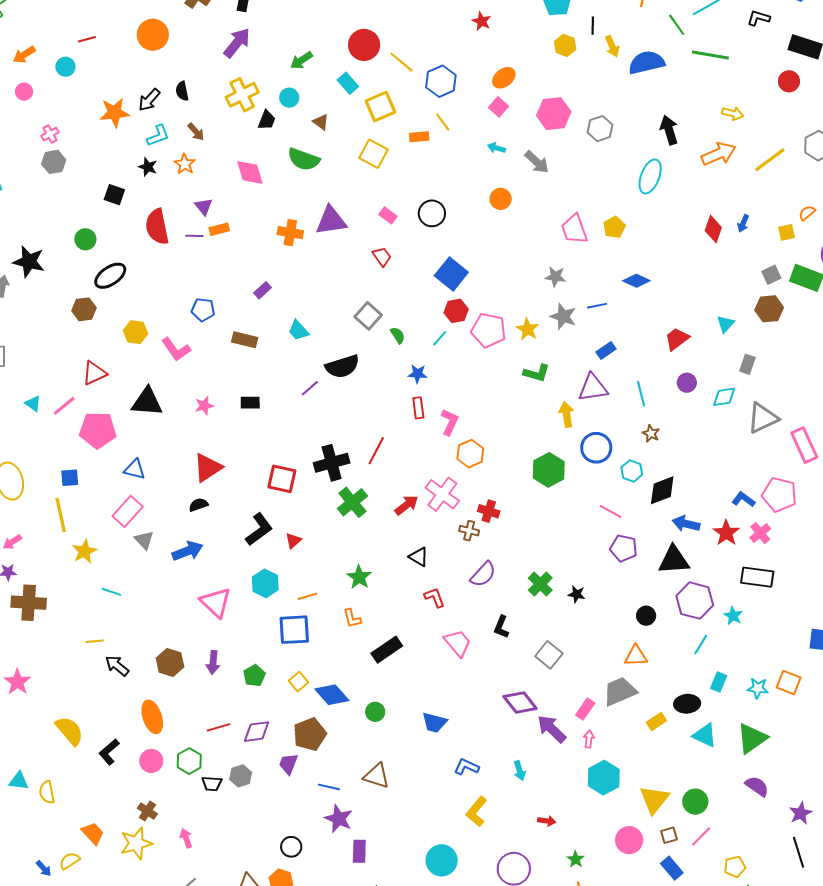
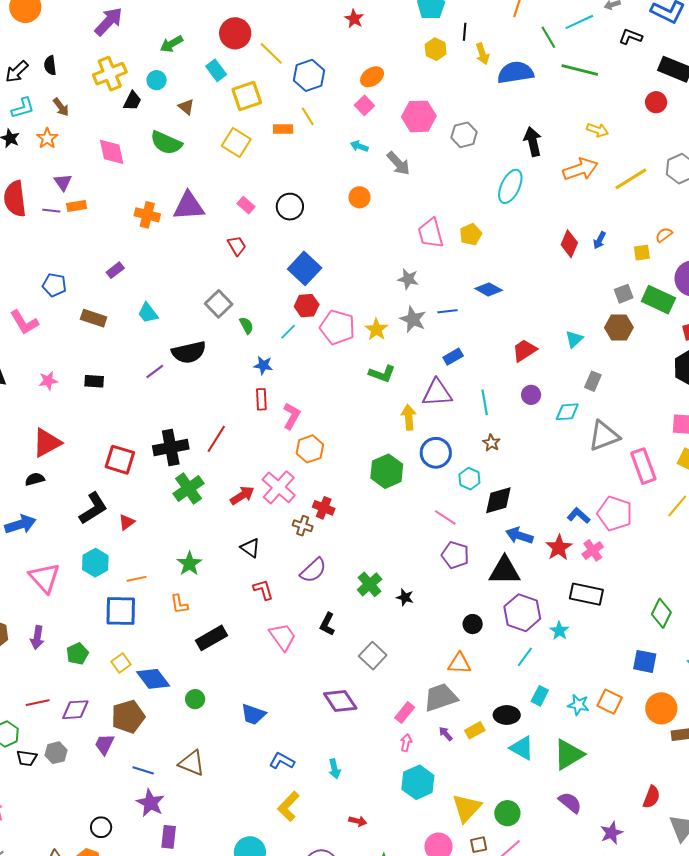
purple arrow: (552, 729) -> (446, 734), moved, size x0.5

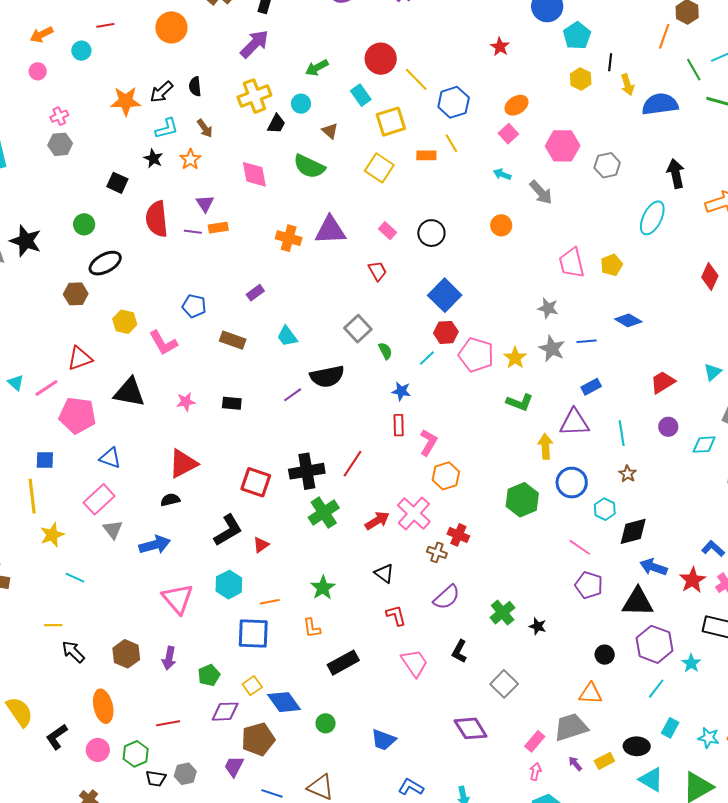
purple diamond: (75, 710) -> (225, 712), moved

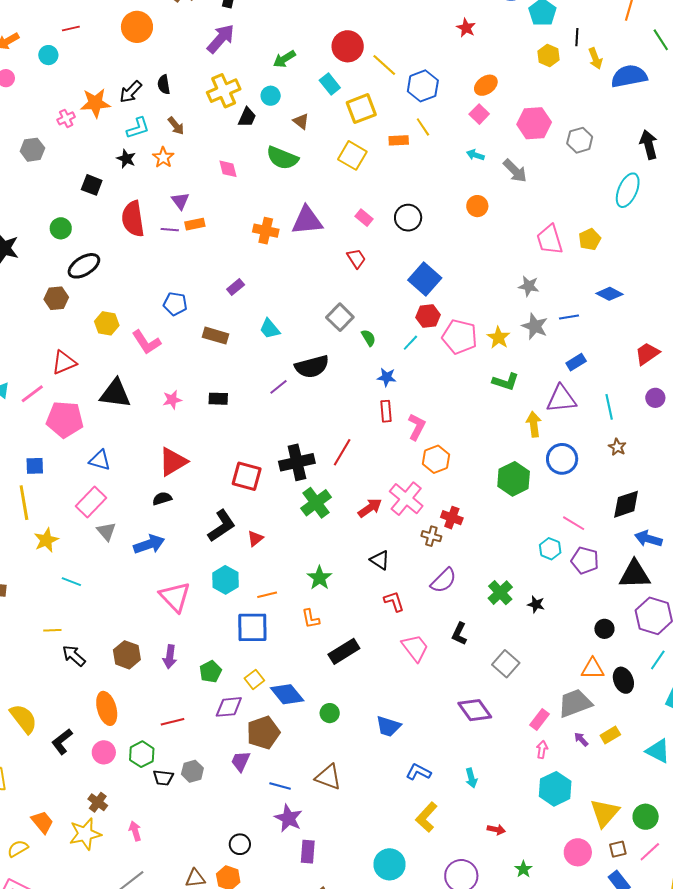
pink cross: (59, 116) -> (66, 118), moved
pink diamond: (254, 174) -> (228, 169), size x0.7
cyan hexagon: (605, 509) -> (550, 549), moved
black ellipse: (637, 746) -> (623, 680), moved, turned 70

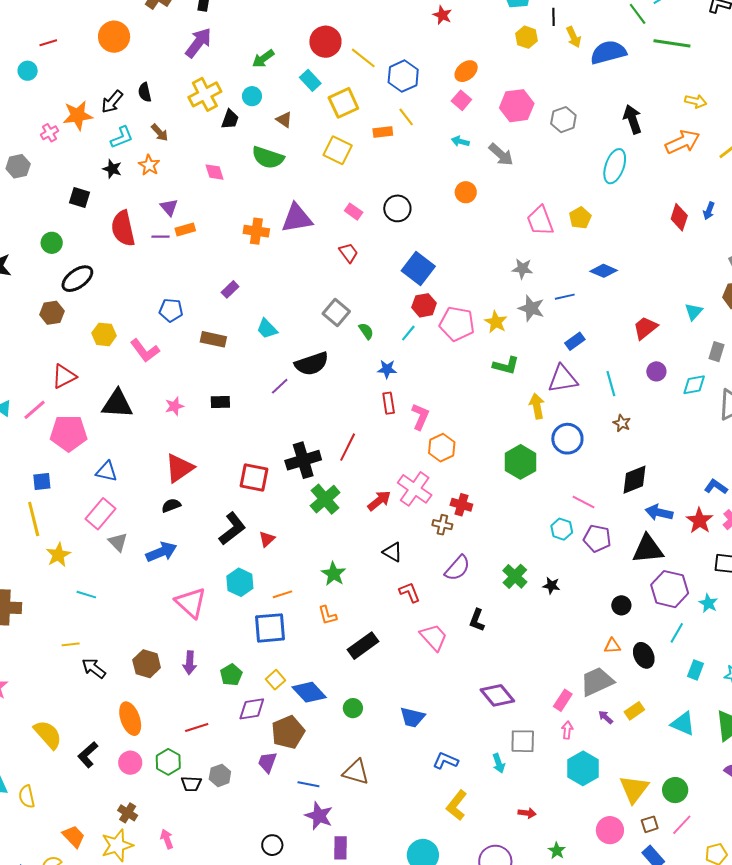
gray square: (506, 664) -> (523, 741), moved, turned -36
orange triangle: (593, 669) -> (612, 646), size x0.7

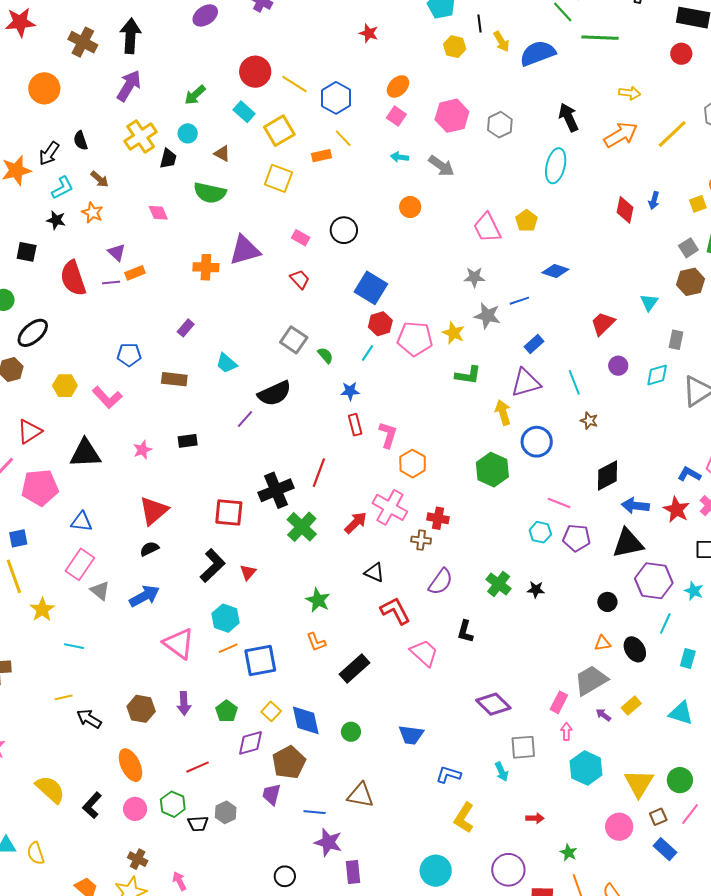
red L-shape: (410, 592) -> (395, 611), size x1.4
orange line: (282, 594) -> (228, 648), moved
blue diamond: (309, 692) -> (306, 720), turned 36

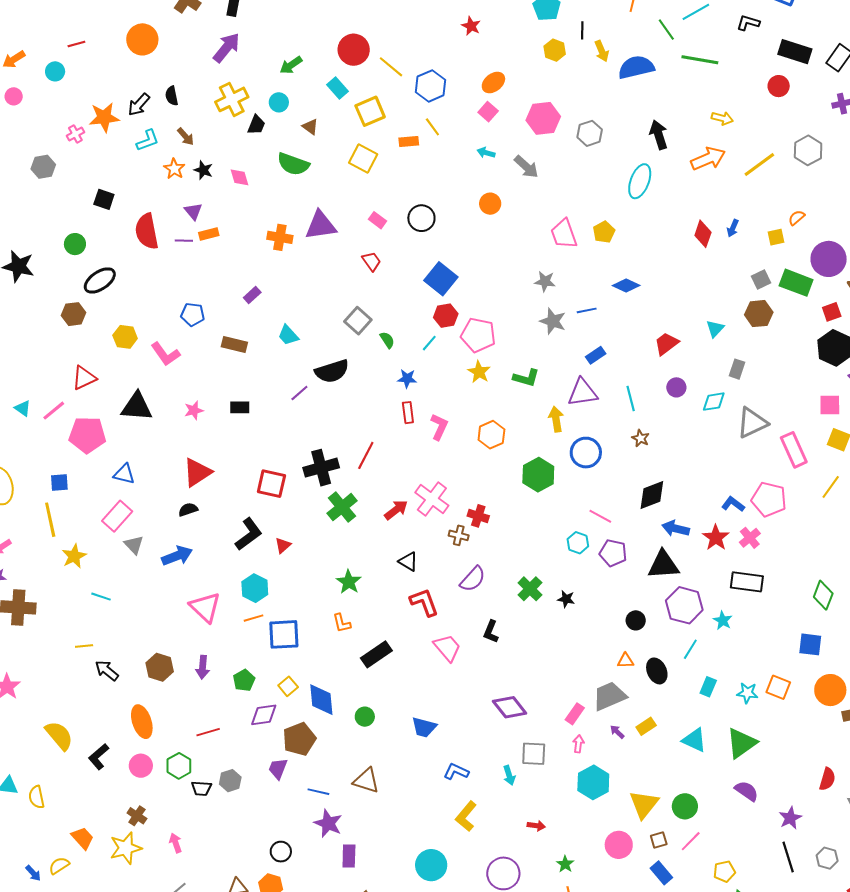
black star: (56, 220) -> (203, 170), moved
yellow star: (453, 333) -> (479, 372), moved
orange hexagon: (413, 464) -> (491, 435), moved

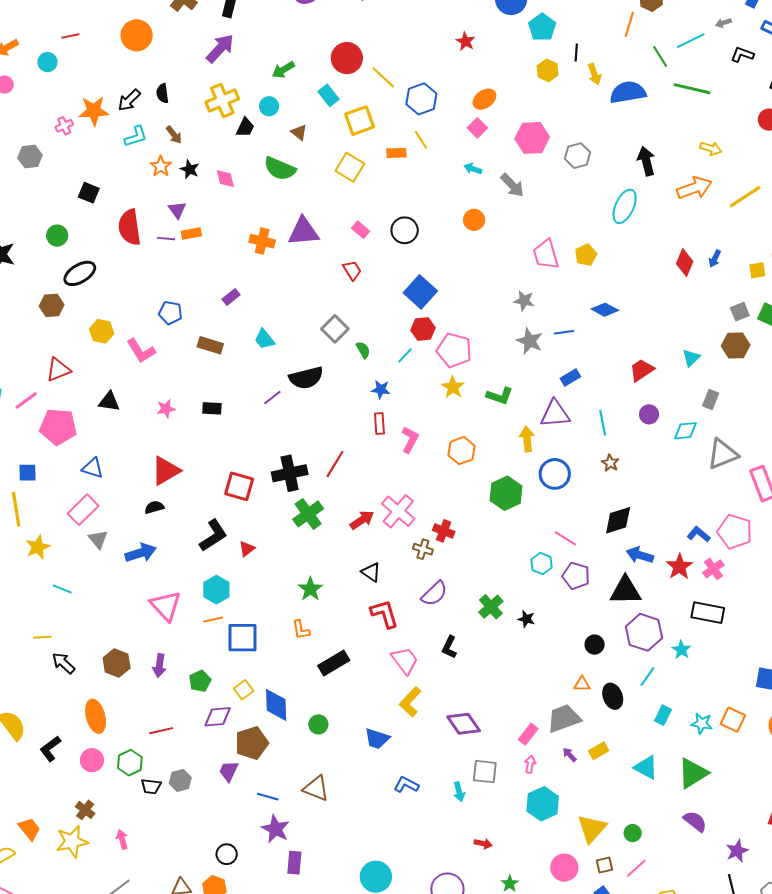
black triangle: (137, 407) -> (109, 402), size x0.7
green circle: (685, 806) -> (633, 833), size x0.7
yellow L-shape: (466, 816) -> (410, 702), moved

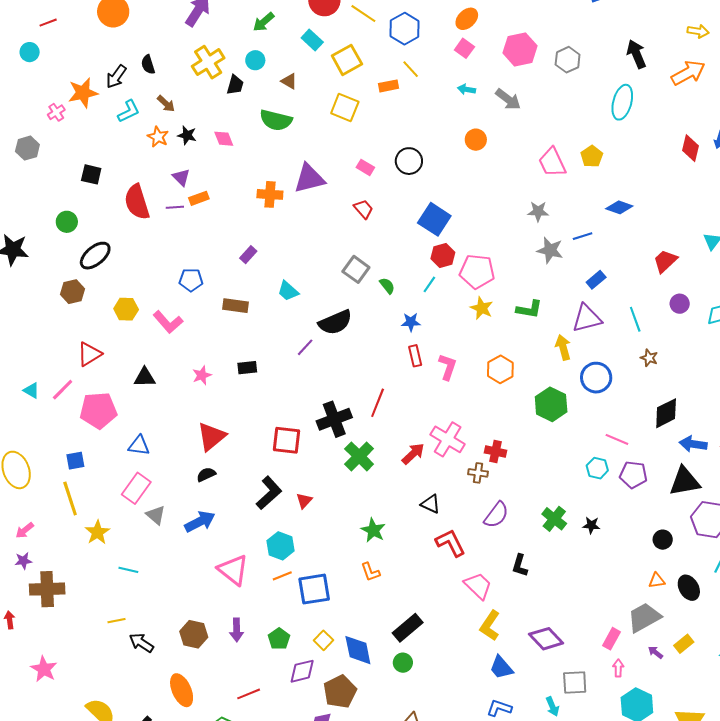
black rectangle: (334, 663) -> (408, 628), moved
blue trapezoid: (377, 739) -> (501, 667), moved, turned 40

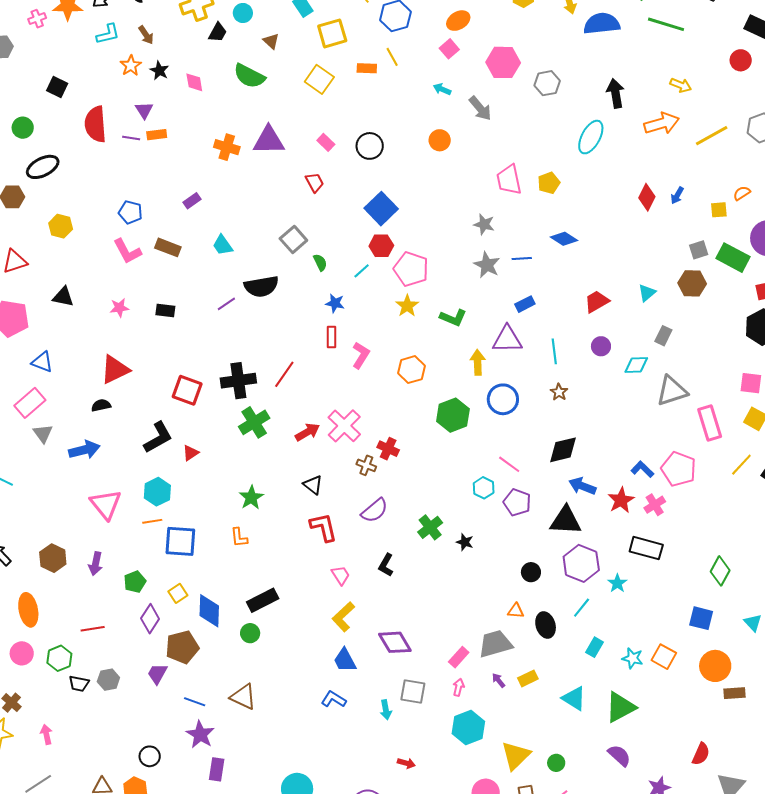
pink L-shape: (168, 322) -> (127, 251), moved
pink trapezoid: (478, 586) -> (341, 575), size x0.7
purple diamond: (302, 671) -> (150, 619), turned -56

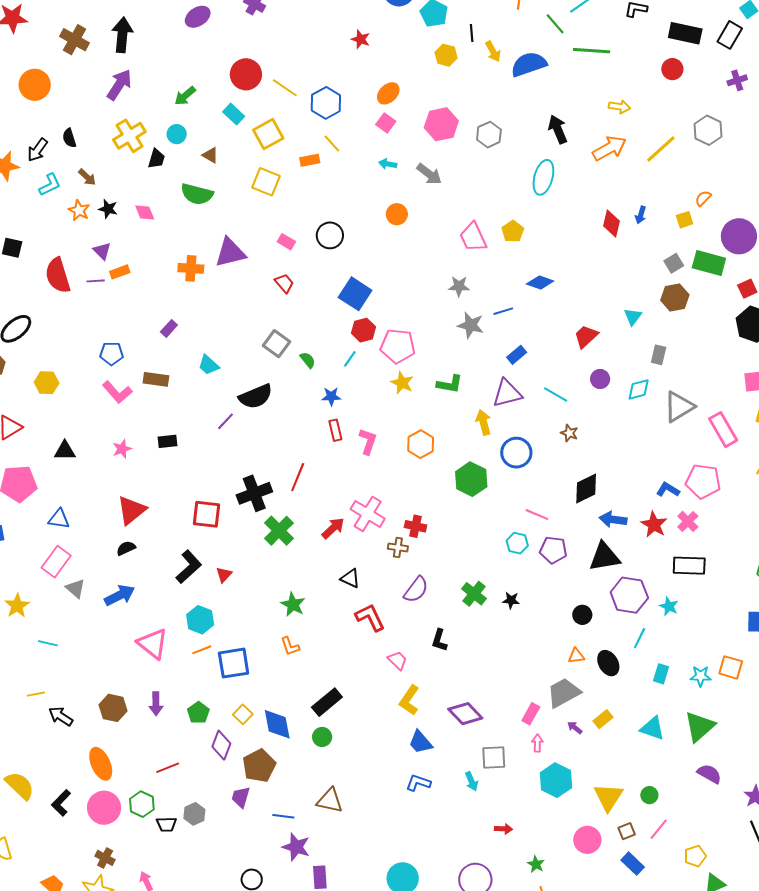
cyan line: (554, 351) -> (556, 394), turned -40
pink circle: (22, 653) -> (104, 808), size x1.4

